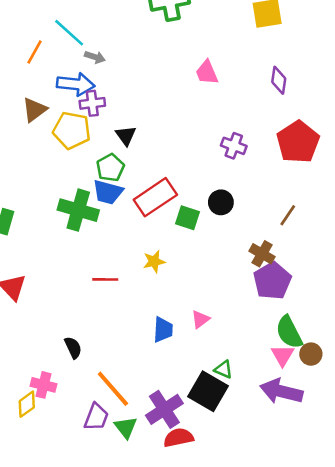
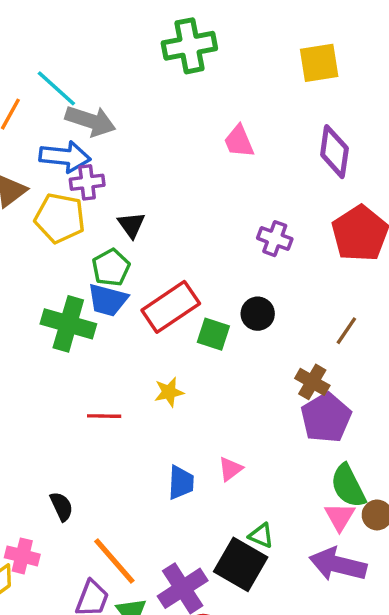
gray arrow: (95, 57) -> (90, 121), size x1.8
purple diamond: (279, 80) -> (334, 152), size x1.4

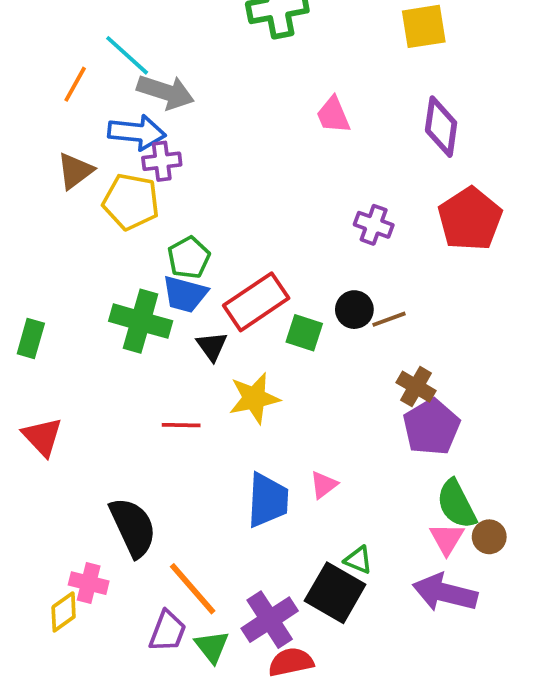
black triangle: (131, 225) -> (212, 346), moved
brown line: (346, 331) -> (389, 319), moved, turned 36
yellow star: (169, 392) -> (254, 398), size x1.5
blue trapezoid: (181, 483) -> (268, 500), size x1.4
black semicircle: (61, 506) -> (133, 527), size x1.8

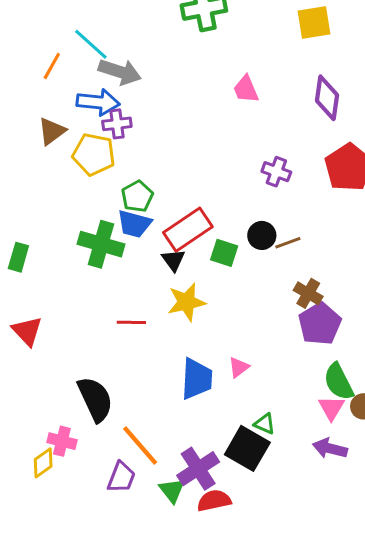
black triangle: (212, 346) -> (173, 260), moved
purple arrow: (445, 593) -> (330, 448), size x0.7
green triangle: (212, 647) -> (172, 490), moved

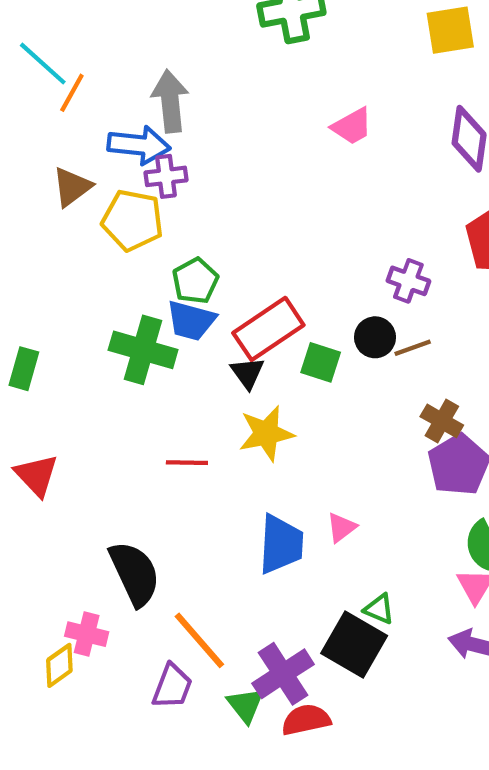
cyan line: (91, 44) -> (43, 64), moved
gray arrow: (120, 72) -> (170, 101), turned -114
pink trapezoid: (246, 89) -> (352, 126), turned -96
purple cross: (276, 172) -> (408, 281), moved

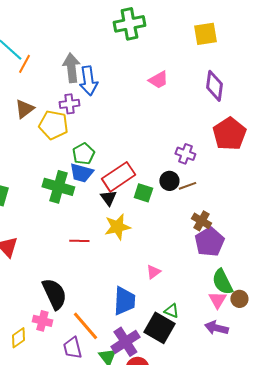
blue arrow: (139, 145) -> (88, 81), moved, turned 76
blue trapezoid: (281, 544) -> (124, 301), moved
pink cross: (87, 634) -> (42, 321), moved
purple trapezoid: (172, 686) -> (72, 348), turned 145

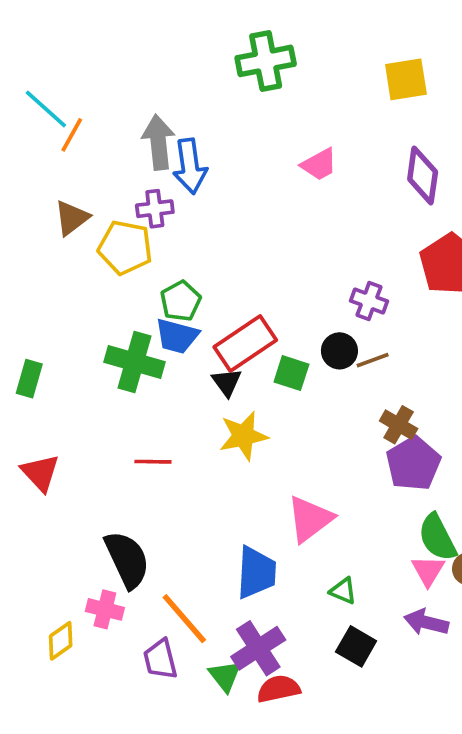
red line: (79, 241) -> (153, 462), moved
pink triangle: (153, 272) -> (310, 519), size x1.8
black square: (159, 328) -> (356, 646), moved, size x0.7

